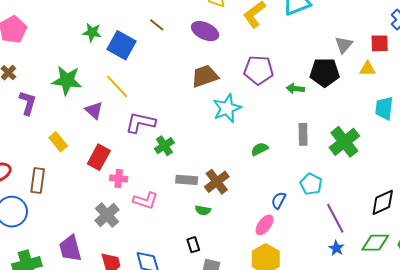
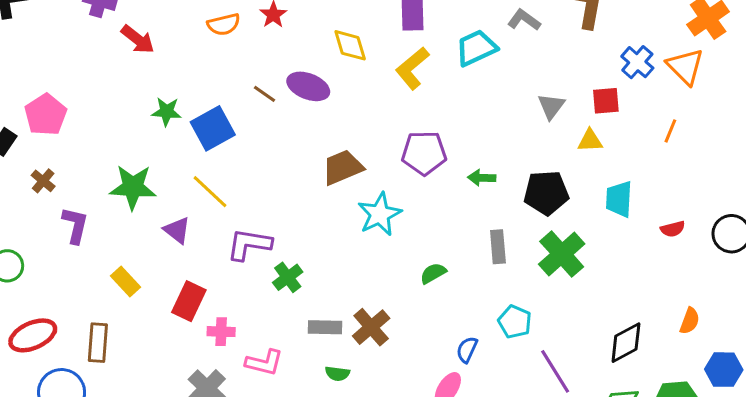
purple ellipse: (205, 31) -> (308, 86), moved
blue square: (121, 45) -> (213, 128), turned 36
black pentagon: (325, 72) -> (546, 193), moved
green semicircle: (203, 210) -> (337, 374), moved

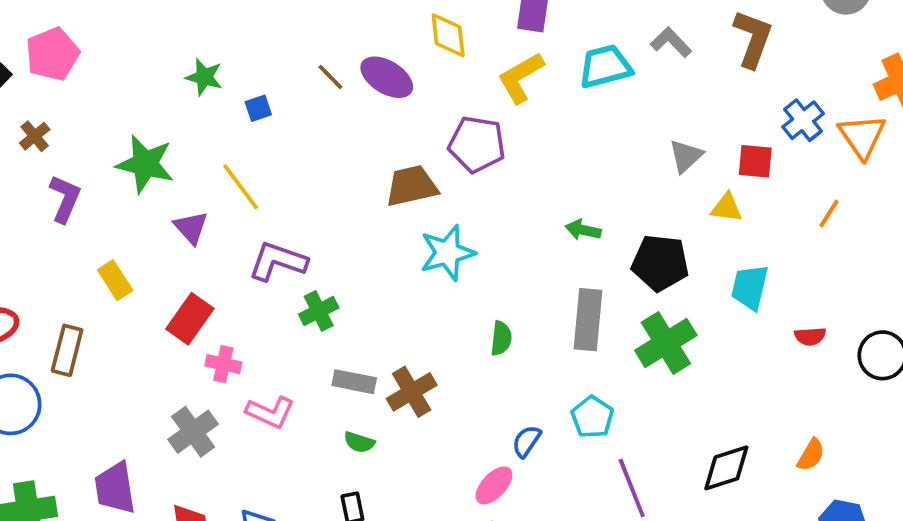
blue square: (213, 128) -> (258, 108), size x0.5
purple pentagon: (424, 153) -> (477, 144), moved
gray rectangle: (498, 247) -> (588, 320), size x1.4
green semicircle: (433, 273) -> (501, 338), turned 116

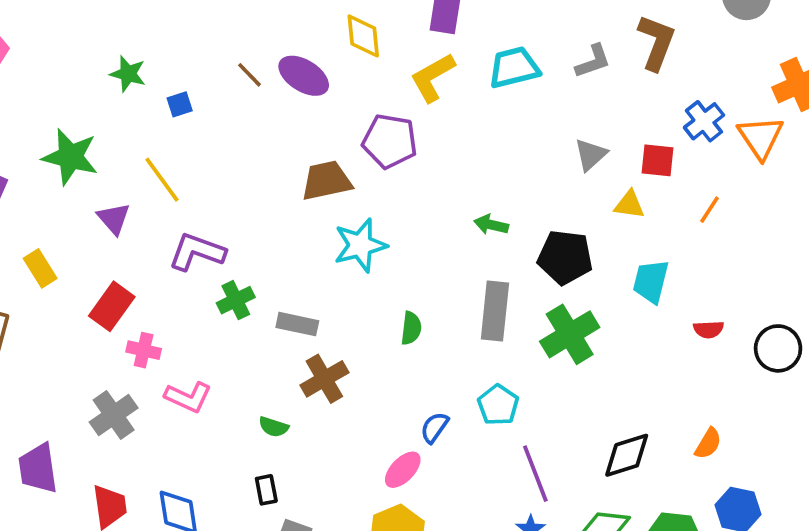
gray L-shape: (671, 42) -> (593, 61), moved, turned 114
orange line: (829, 213) -> (709, 210), moved
gray rectangle: (354, 382) -> (297, 324), moved

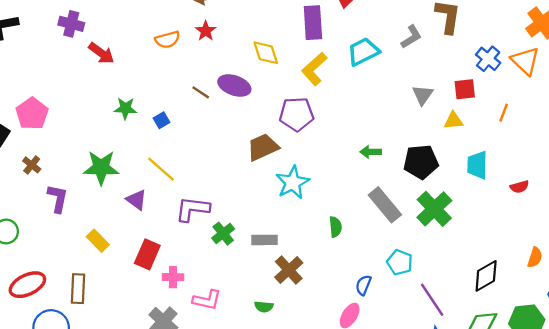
gray rectangle: (495, 311) -> (385, 205), turned -33

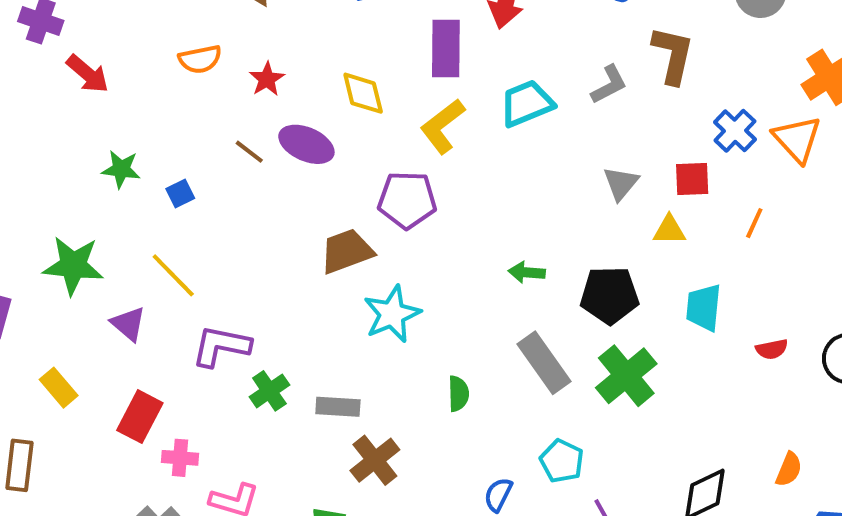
red star: (206, 31) -> (267, 79), moved

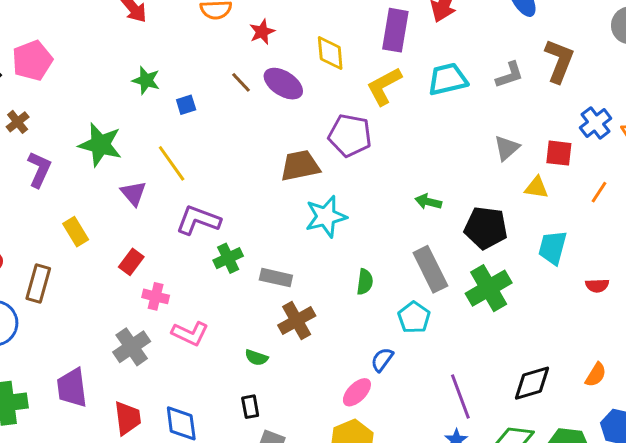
red rectangle: (140, 417) -> (131, 262), size x0.7
cyan pentagon: (562, 461) -> (414, 317), moved

